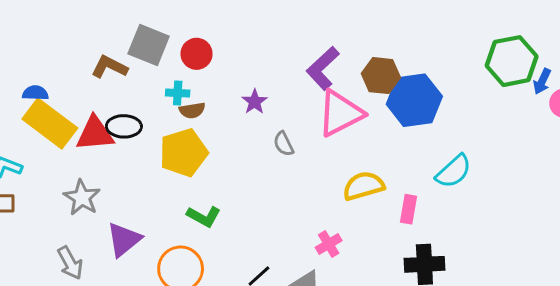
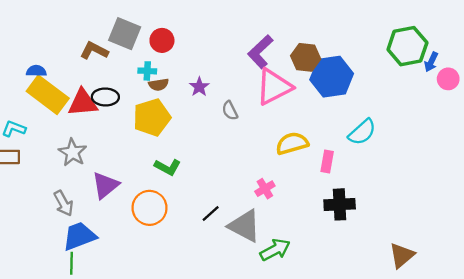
purple star: (255, 102) -> (199, 87), moved

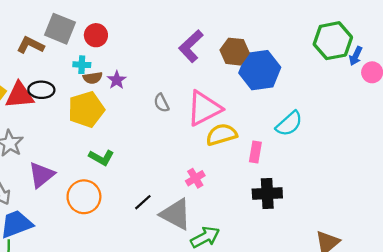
purple star: (199, 87) -> (117, 80), moved
pink triangle: (274, 87) -> (204, 108), moved

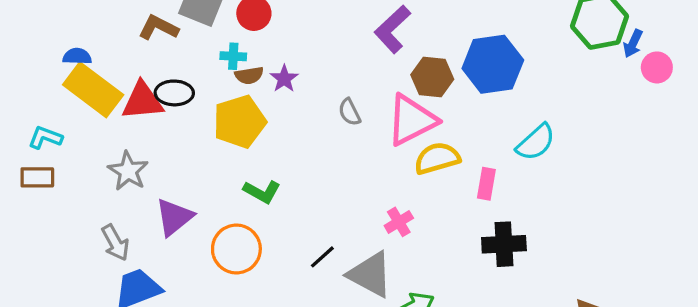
brown hexagon: (235, 52) -> (432, 77), moved

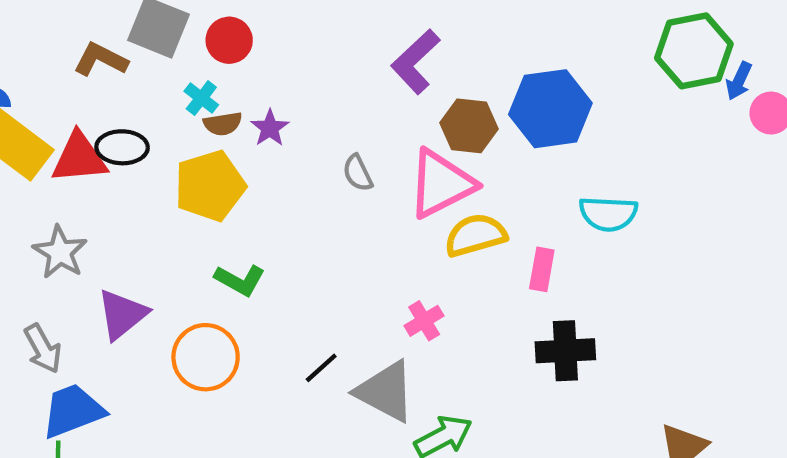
cyan cross: (233, 56) -> (201, 98), turned 35
cyan semicircle: (536, 142) -> (608, 214), turned 45

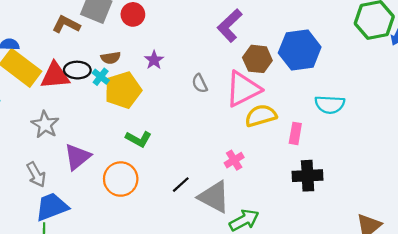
cyan cross: (201, 98) -> (101, 77), moved
brown semicircle: (223, 124) -> (111, 58), moved

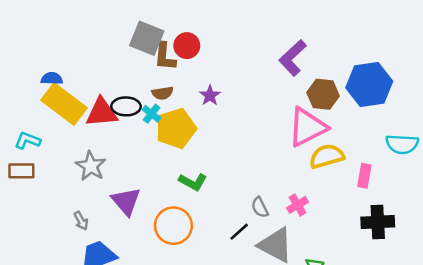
brown L-shape: (66, 24) -> (165, 57), moved, turned -112
gray semicircle: (200, 83) -> (260, 207), moved
purple triangle: (77, 157) -> (126, 201), turned -32
gray arrow: (36, 175) -> (81, 221), size x0.7

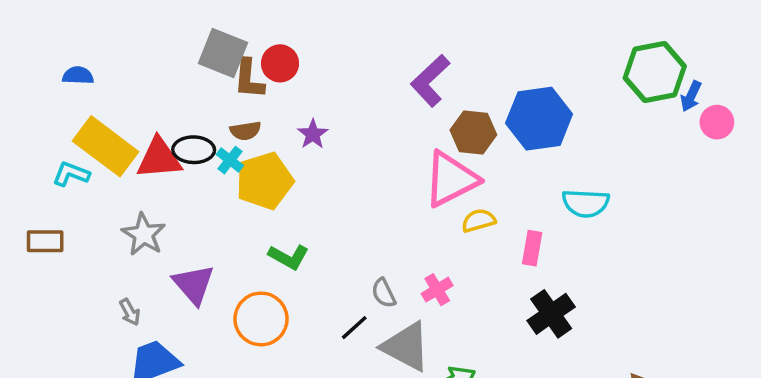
blue semicircle: (52, 78) -> (78, 75), moved
cyan L-shape: (27, 140) -> (71, 174), moved
yellow semicircle: (327, 156) -> (479, 221), size x0.7
black cross: (378, 222) -> (551, 314), turned -32

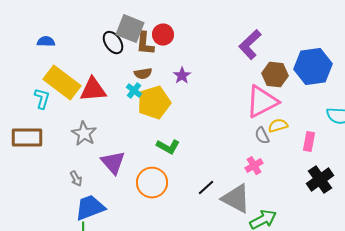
black ellipse: (194, 150) -> (113, 43), moved, turned 55
cyan L-shape: (71, 174) -> (42, 99), turned 85
brown rectangle: (45, 241) -> (27, 138), size x1.4
gray semicircle: (384, 293) -> (262, 136), moved

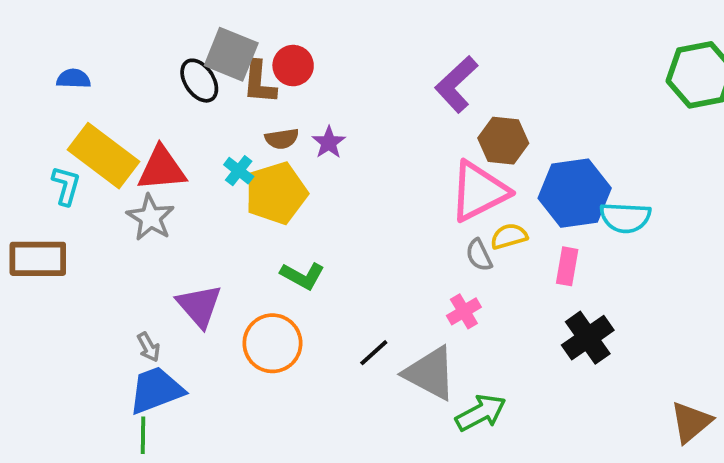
blue hexagon: (313, 67) -> (575, 193), moved
brown semicircle: (143, 74) -> (282, 139), moved
gray star: (84, 134) -> (150, 218), moved
gray arrow: (76, 179) -> (149, 347), moved

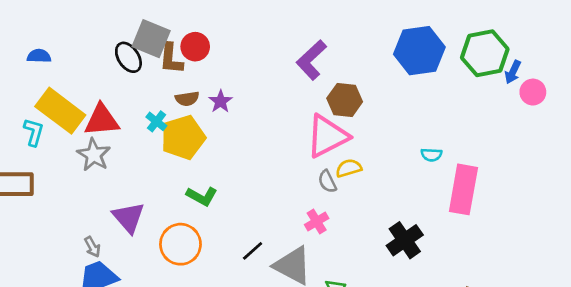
blue hexagon: (575, 193) -> (419, 51), moved
cyan semicircle: (625, 218) -> (431, 155), size x0.6
pink rectangle: (567, 266) -> (463, 189), moved, size x1.8

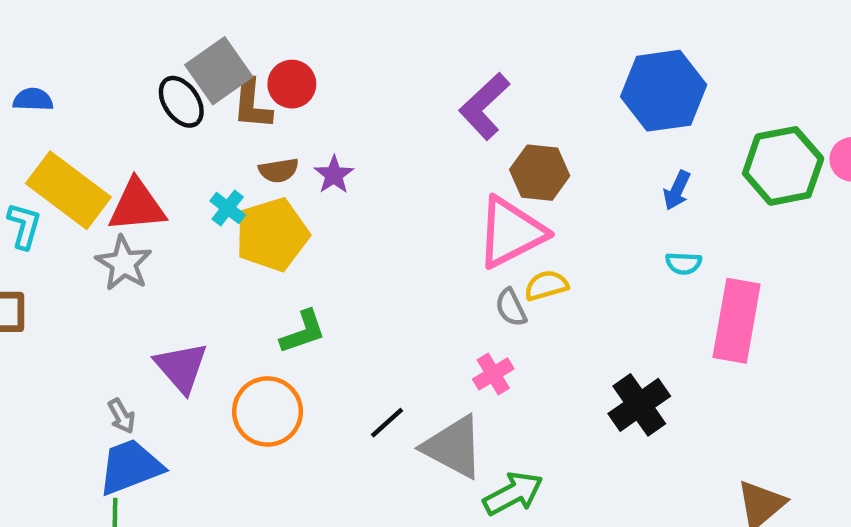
gray square: (151, 39) -> (219, 71), turned 33
green hexagon: (485, 53) -> (783, 166), moved
blue arrow: (513, 72) -> (677, 190), moved
green L-shape: (202, 196) -> (303, 332), turned -48

